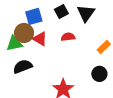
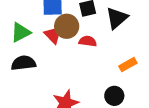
brown circle: (24, 33) -> (67, 26), moved
green triangle: (14, 43) -> (21, 32), turned -30

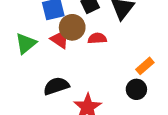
black semicircle: (24, 63) -> (56, 86), moved
orange rectangle: (128, 65) -> (145, 66), moved

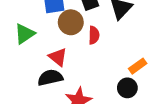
red semicircle: (97, 38) -> (94, 35), turned 90
red triangle: (60, 39) -> (58, 57), moved

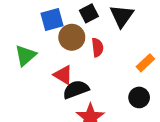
orange rectangle: (138, 66) -> (145, 63), moved
black semicircle: (50, 78) -> (76, 89), moved

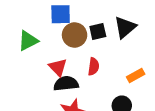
black square: (89, 13) -> (98, 32), moved
red semicircle: (97, 47) -> (94, 67), moved

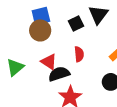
brown circle: (75, 35) -> (40, 30), moved
green triangle: (28, 41) -> (15, 67), moved

